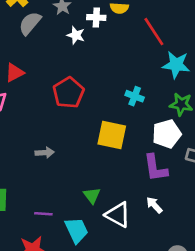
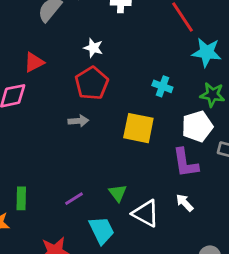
white star: (76, 35) -> (93, 48), moved
gray arrow: (45, 153) -> (78, 121), moved
purple line: (43, 214) -> (74, 199), moved, turned -36

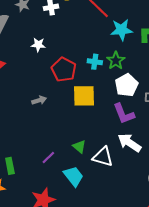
red pentagon: (92, 83) -> (64, 70), moved
green star: (212, 95) -> (116, 61), moved, turned -30
white arrow: (185, 203) -> (129, 143), size x1.6

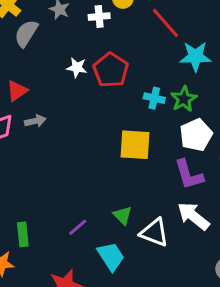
red pentagon: (64, 70) -> (111, 70), moved
gray arrow: (39, 100) -> (35, 121), moved

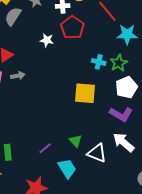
red pentagon: (111, 70) -> (72, 28), moved
purple L-shape: (189, 175) -> (121, 114), turned -45

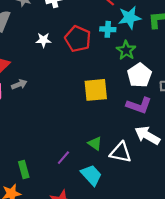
red pentagon: (72, 28) -> (78, 39), moved
cyan cross: (99, 62) -> (108, 29), moved

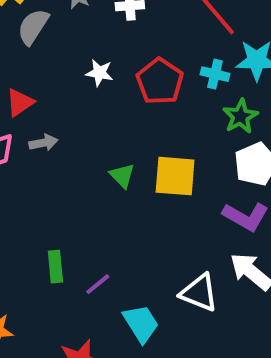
green triangle: (95, 143) -> (122, 176), moved
green rectangle: (24, 170) -> (55, 267), moved

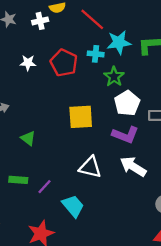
green triangle: (122, 176) -> (28, 138), moved
green rectangle: (55, 267) -> (18, 180), turned -72
white triangle: (199, 293) -> (90, 167), moved

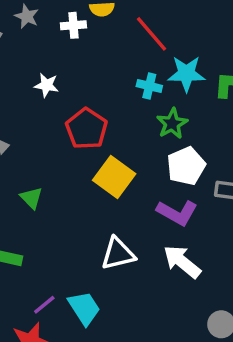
red pentagon: (64, 63) -> (87, 129), moved
yellow square: (81, 117) -> (114, 177), turned 32
white triangle: (90, 167) -> (118, 254), turned -35
purple line: (44, 187) -> (44, 305), moved

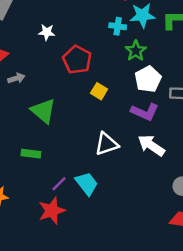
yellow square: (114, 177) -> (99, 91), size x0.6
green triangle: (31, 198) -> (43, 111), size x1.6

